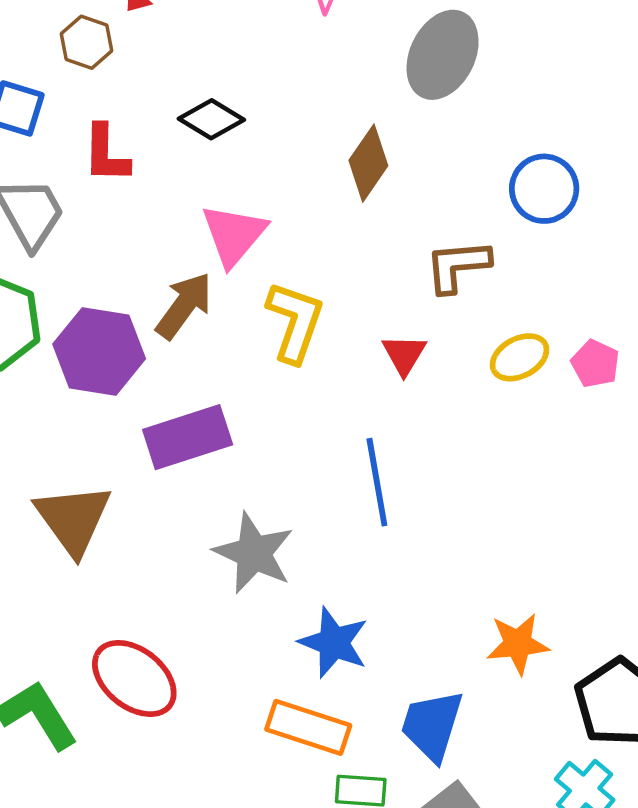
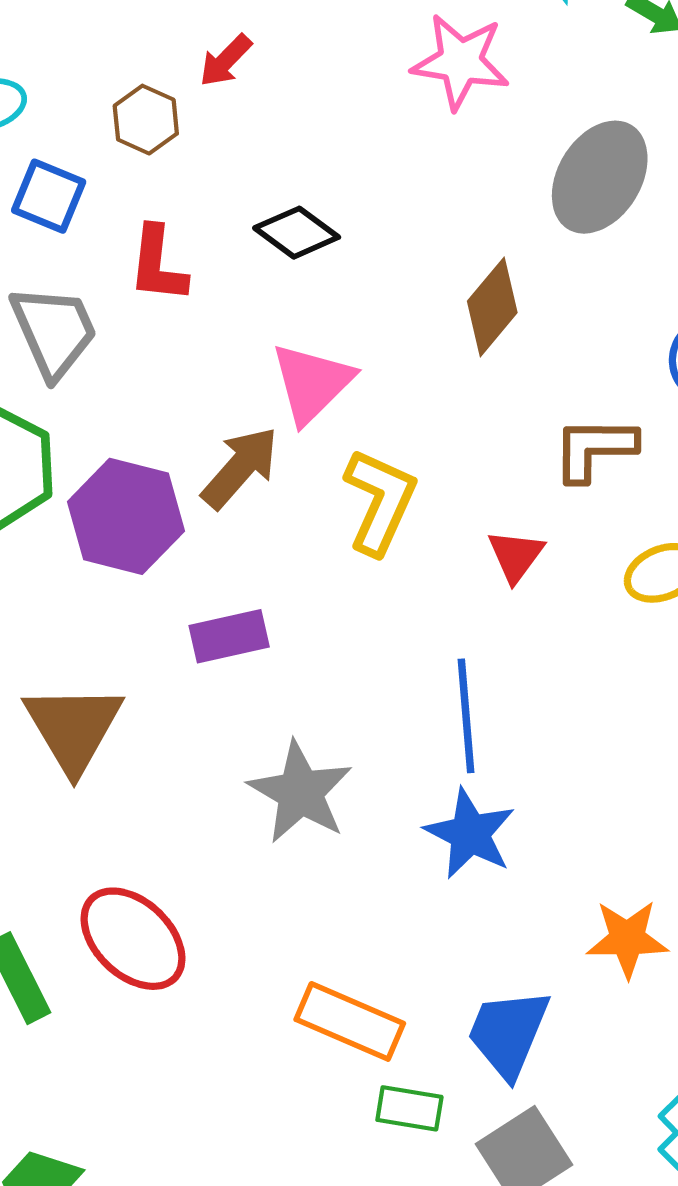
purple rectangle: (188, 437) -> (229, 636), size x0.7
blue star: (334, 643) -> (470, 834), moved

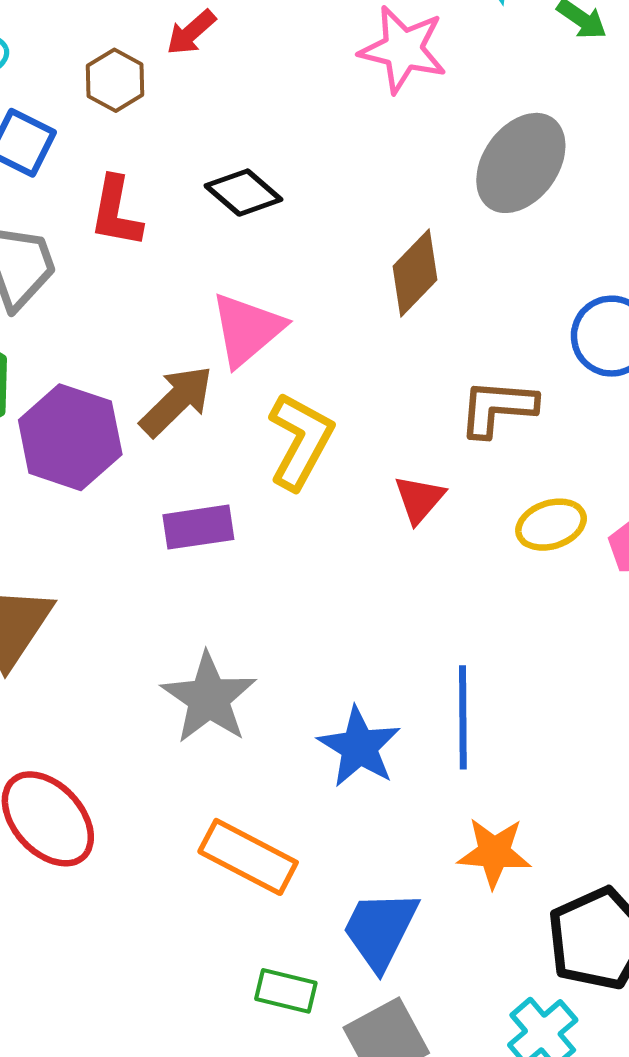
purple rectangle: (229, 636) -> (198, 527), moved
blue line: (466, 716) -> (463, 717), moved
orange rectangle: (350, 1021) -> (248, 857), moved

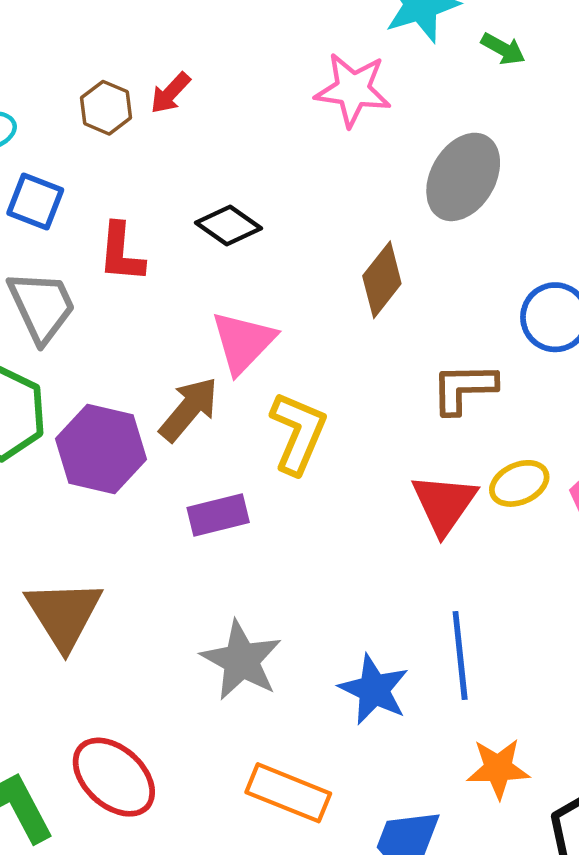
brown hexagon: (115, 80) -> (106, 108), moved
red triangle: (419, 499) -> (444, 504), moved, size x1.5

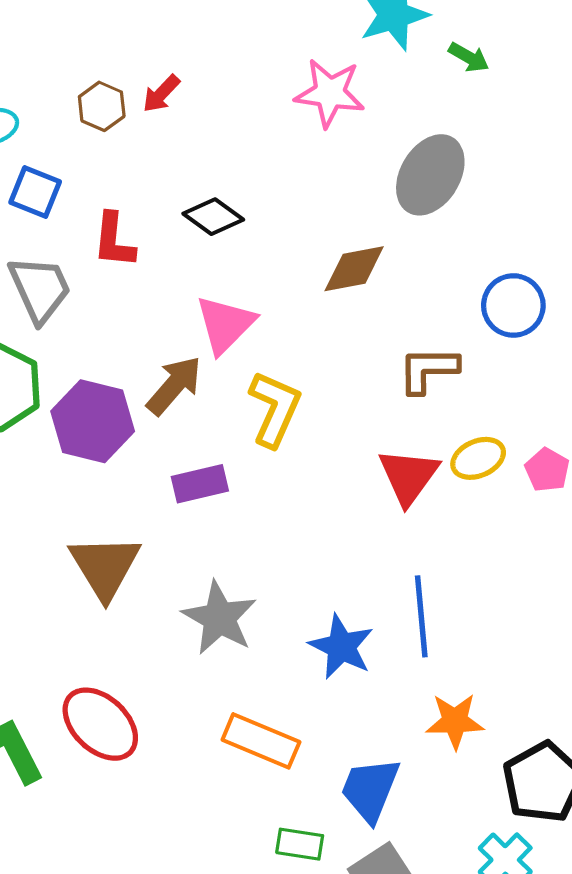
brown diamond: (382, 280) -> (354, 269), turned 40
brown triangle: (64, 614) -> (105, 567), moved

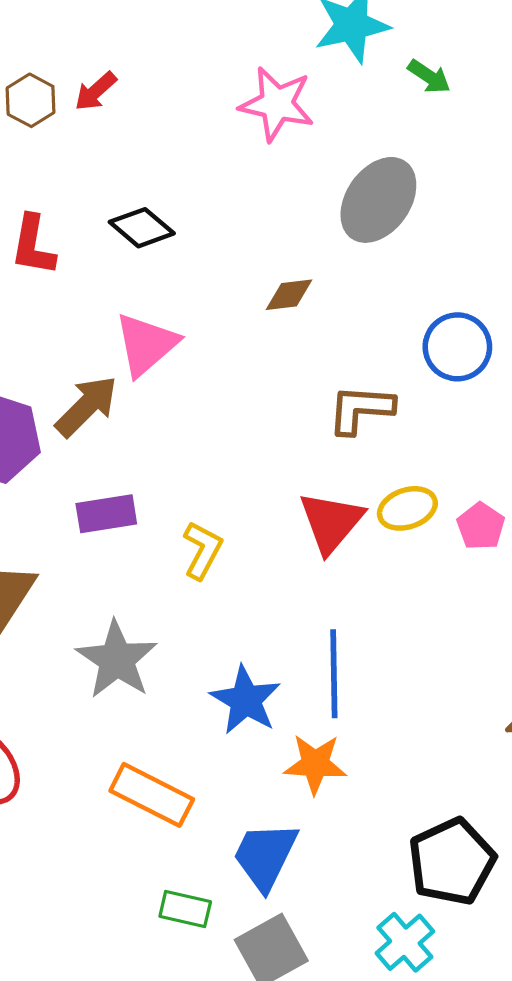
brown diamond: (354, 269) -> (289, 295), size x0.7
yellow L-shape: (275, 409) -> (202, 550), moved, size x0.7
orange star: (455, 721) -> (315, 764), moved

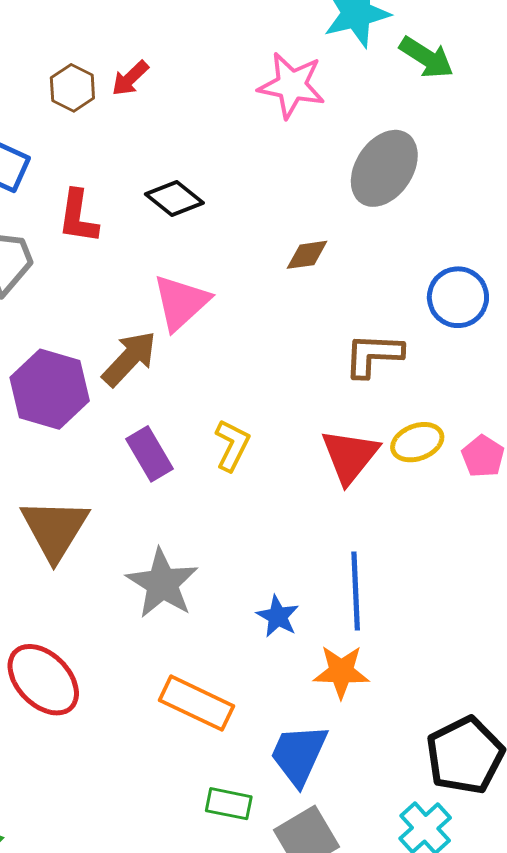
green arrow: (429, 77) -> (426, 57), size x1.4
purple rectangle: (106, 514) -> (150, 454), turned 70
yellow L-shape: (202, 550) -> (232, 445), moved
blue star: (246, 700) -> (278, 616), size x0.7

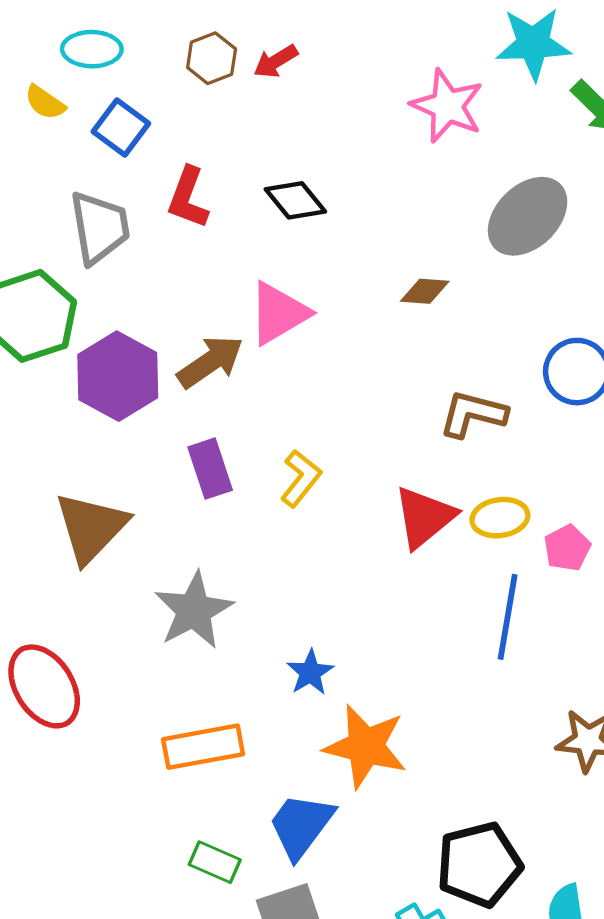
blue line: (356, 591) -> (508, 617), moved
orange star: (341, 672) -> (366, 746), size x1.4
orange rectangle: (196, 703) -> (203, 747), turned -48

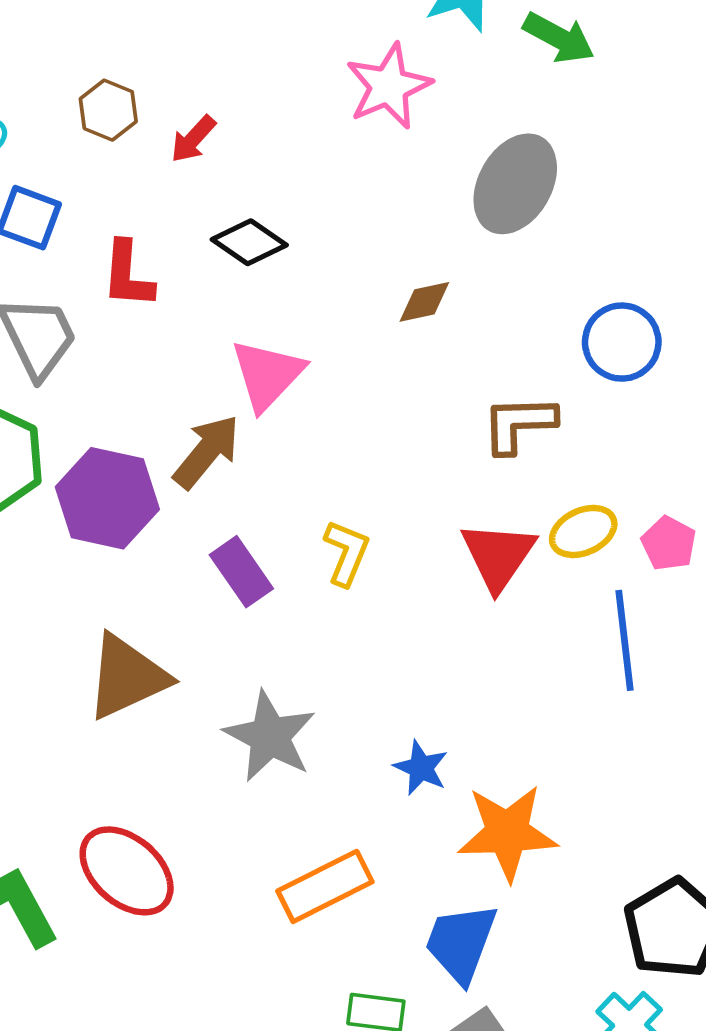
red arrow: (276, 61) -> (193, 139), moved
pink star: (447, 106) -> (389, 86), turned -30
brown triangle: (91, 527) -> (127, 677), turned 38

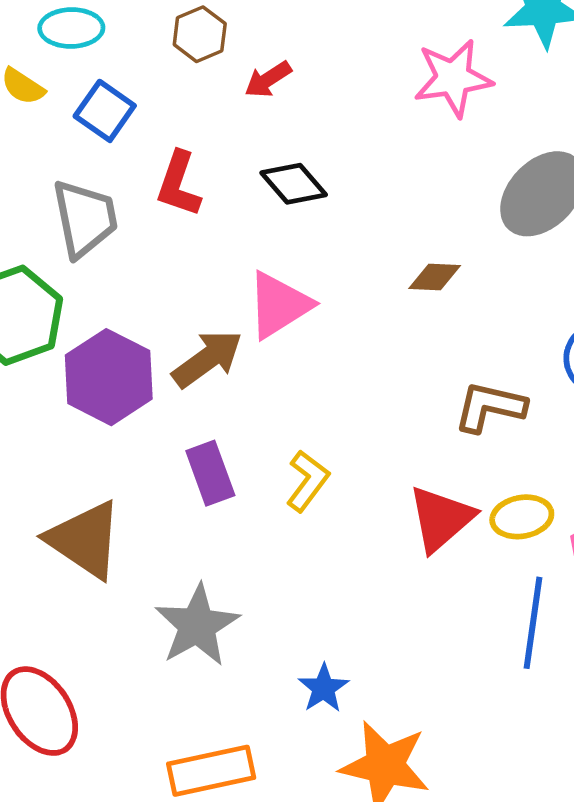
brown triangle: (127, 677) -> (85, 540), turned 44

